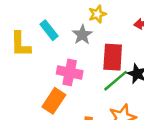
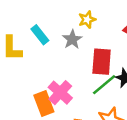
pink cross: (70, 72) -> (60, 93), moved, turned 30
orange rectangle: (54, 101) -> (44, 103), turned -55

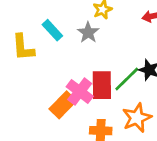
red rectangle: (102, 62) -> (102, 85), moved
orange rectangle: (44, 103) -> (63, 105), turned 70

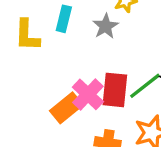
cyan rectangle: (52, 30) -> (64, 19), turned 50

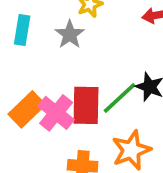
orange rectangle: (66, 108) -> (27, 109), moved

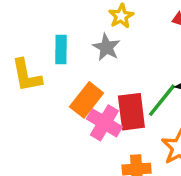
orange rectangle: (27, 109) -> (87, 100), moved

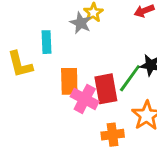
gray star: (106, 47) -> (81, 23), moved
orange rectangle: (87, 100) -> (69, 81), turned -36

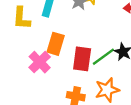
pink cross: (85, 99) -> (40, 62), moved

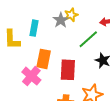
green line: (103, 57) -> (88, 39), moved

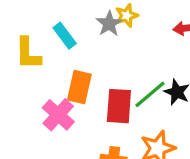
cyan rectangle: (34, 28) -> (65, 36), turned -49
green line: (88, 39) -> (150, 94), moved

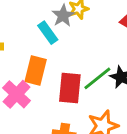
cyan rectangle: (65, 36) -> (48, 33), moved

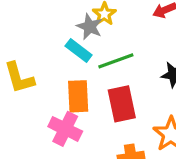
green line: (97, 78) -> (116, 61), moved, turned 36

